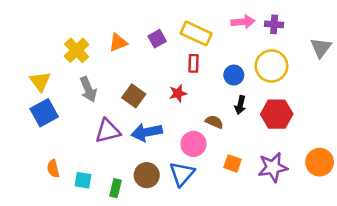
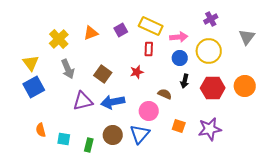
pink arrow: (243, 22) -> (179, 37), moved
purple cross: (274, 24) -> (211, 19), turned -32
orange circle: (320, 162) -> (245, 86), moved

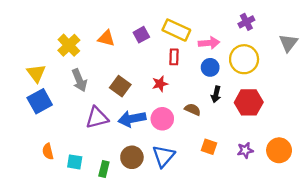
orange triangle: (91, 33) -> (106, 38), turned 35
orange circle: (245, 86) -> (279, 150), moved
pink circle: (149, 111) -> (162, 119), moved
purple star: (210, 129) -> (245, 150), size x0.6

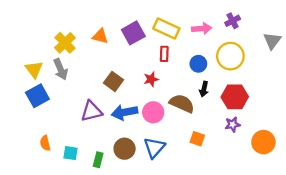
purple square: (141, 35) -> (133, 33), size x1.5
pink arrow: (209, 43) -> (202, 29), moved
gray arrow: (79, 80) -> (61, 69), moved
brown semicircle: (193, 109) -> (182, 103), size x1.6
purple star: (245, 150) -> (233, 124), moved

